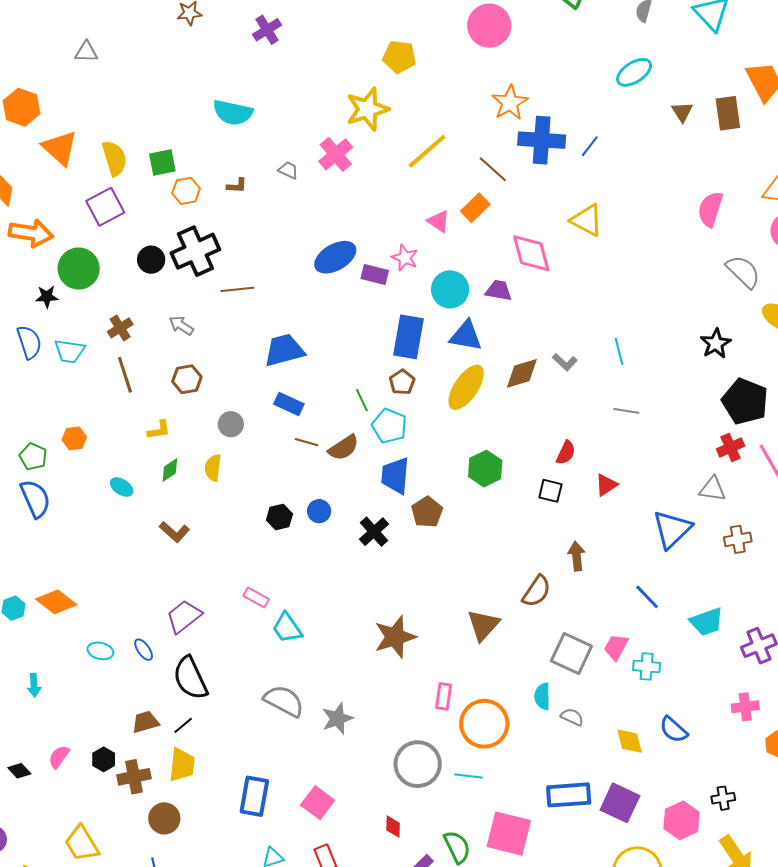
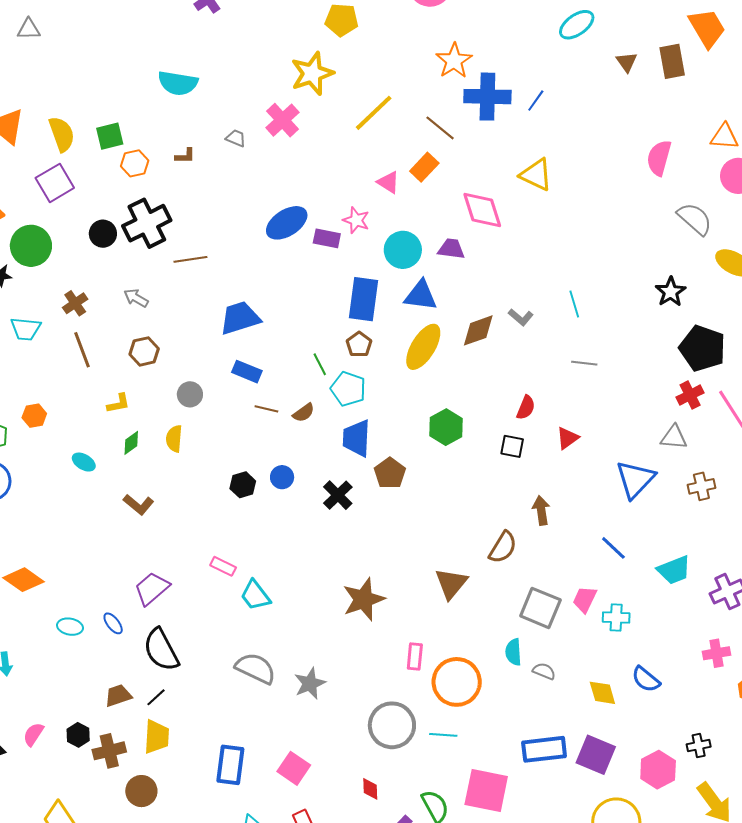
brown semicircle: (344, 448) -> (304, 413), size x0.7

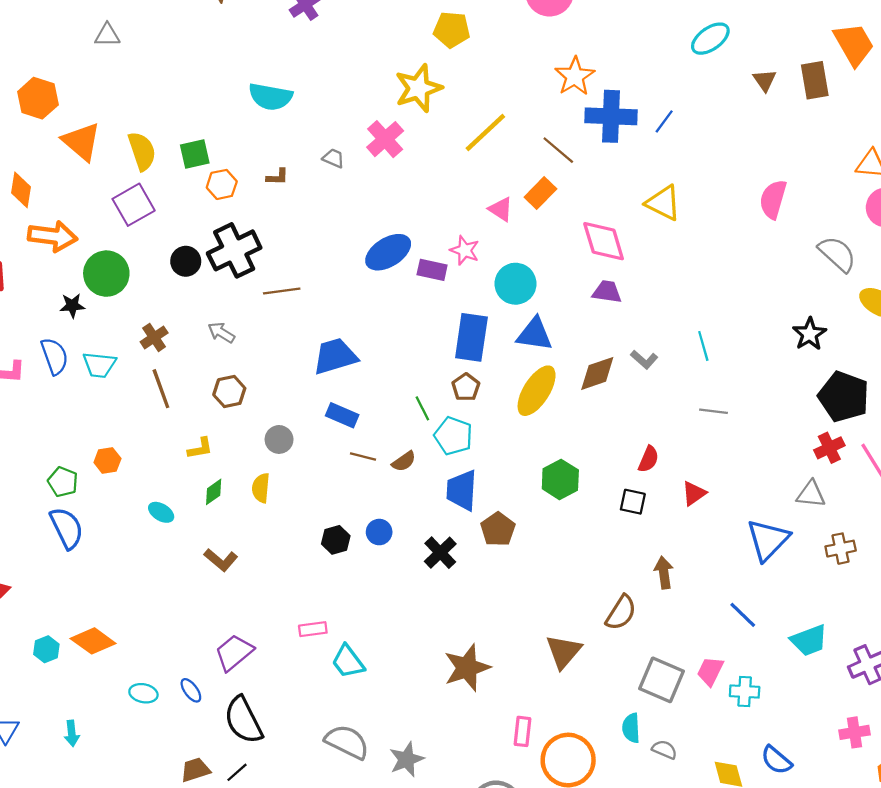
pink semicircle: (659, 158) -> (773, 199), moved
purple trapezoid: (451, 249) -> (607, 292), moved
pink rectangle: (223, 566) -> (313, 629), turned -35

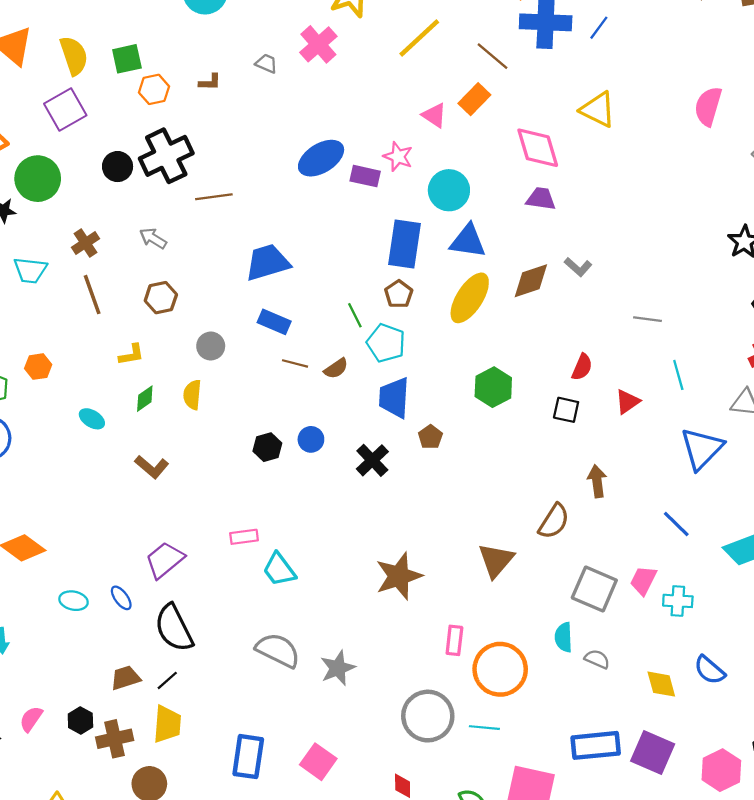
cyan line: (703, 346) -> (678, 375), moved
brown pentagon: (498, 529) -> (430, 437), size x0.7

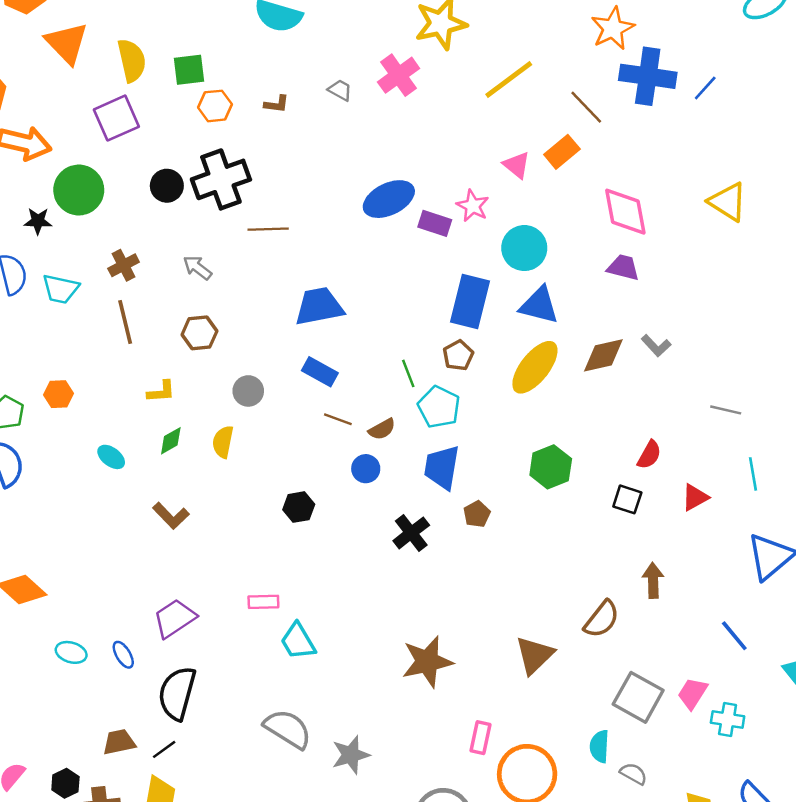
yellow triangle: (598, 110) -> (728, 202), moved
blue circle: (311, 439) -> (366, 469), moved
black semicircle: (174, 628) -> (177, 693), turned 36

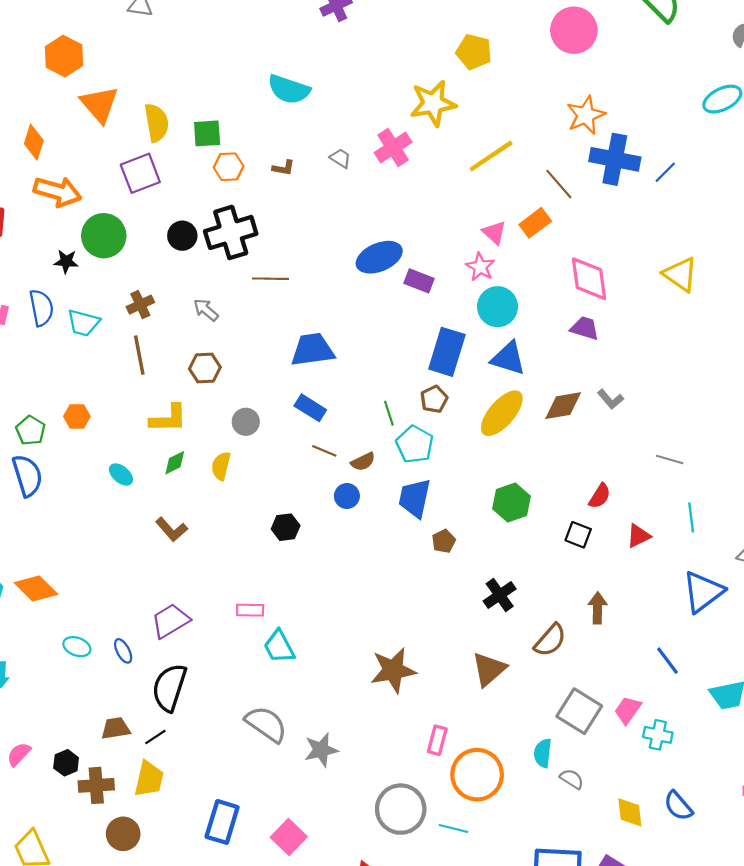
pink star: (473, 206) -> (480, 267), moved
yellow L-shape: (161, 392) -> (168, 419), size x1.5
black cross: (411, 533) -> (500, 595), moved

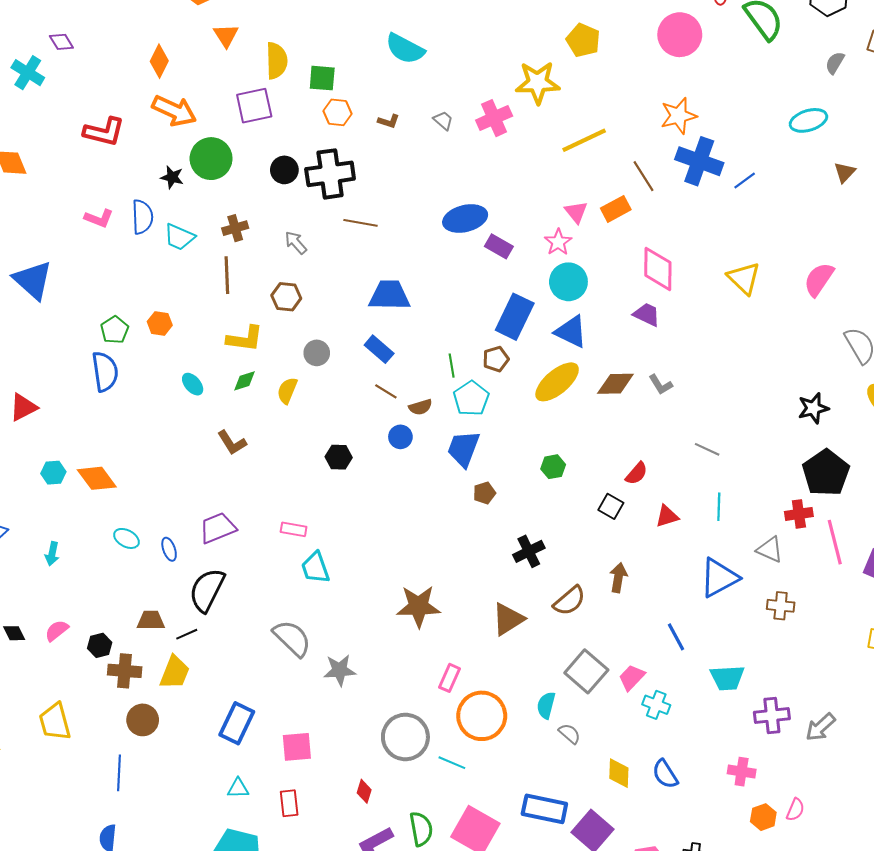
orange triangle: (99, 104) -> (226, 35), size x0.7
green hexagon: (511, 502) -> (553, 467), size x0.7
pink square: (289, 837) -> (297, 747), turned 32

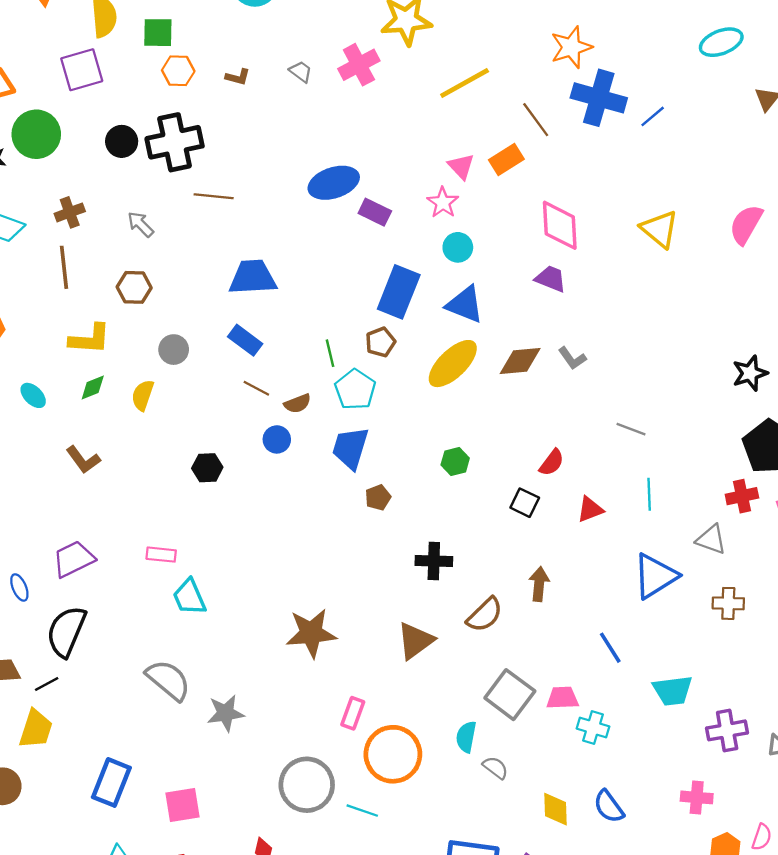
cyan circle: (568, 282) -> (458, 247), size x0.7
black cross: (529, 551) -> (434, 561), turned 32
pink trapezoid: (632, 677) -> (563, 698), turned 48

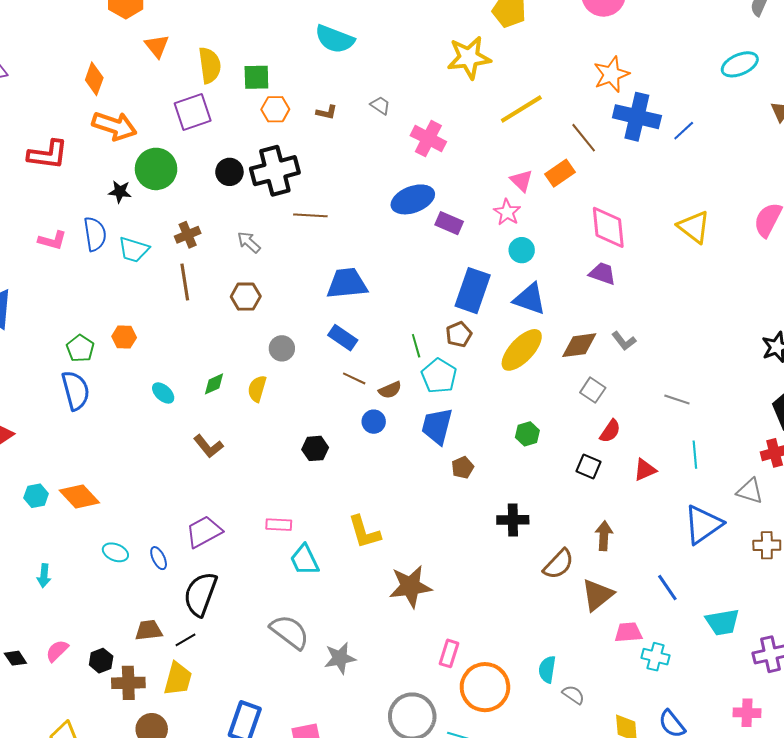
pink cross: (359, 65) -> (428, 139), moved, turned -32
yellow L-shape: (90, 339) -> (364, 532), moved, turned 72
brown triangle: (415, 641) -> (598, 595), moved
gray square: (510, 695) -> (593, 390), moved, size x0.6

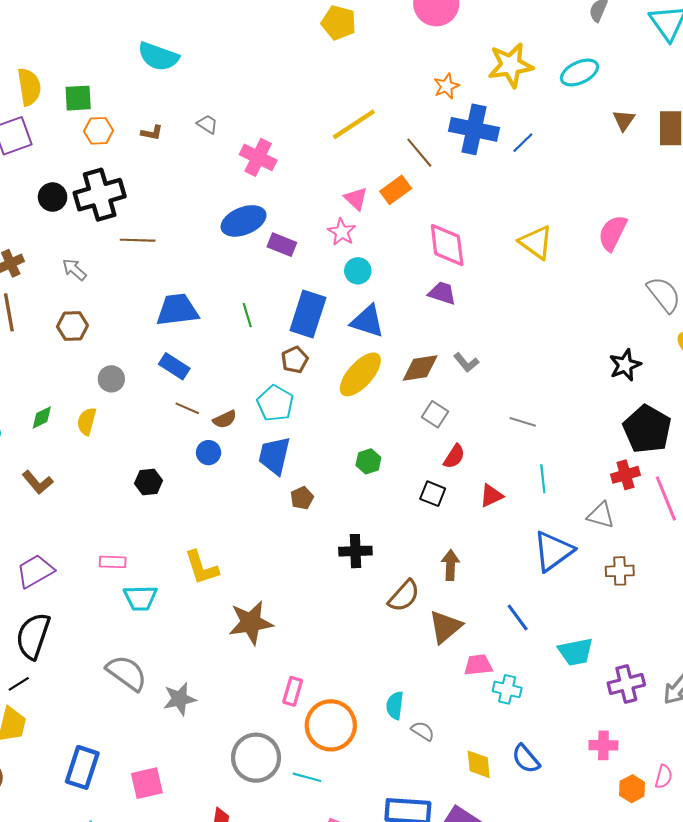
yellow star: (469, 58) -> (511, 65), moved
orange star: (611, 74) -> (446, 86), size x0.7
green line: (416, 346) -> (247, 315), moved
cyan trapezoid: (305, 560) -> (140, 598), turned -64

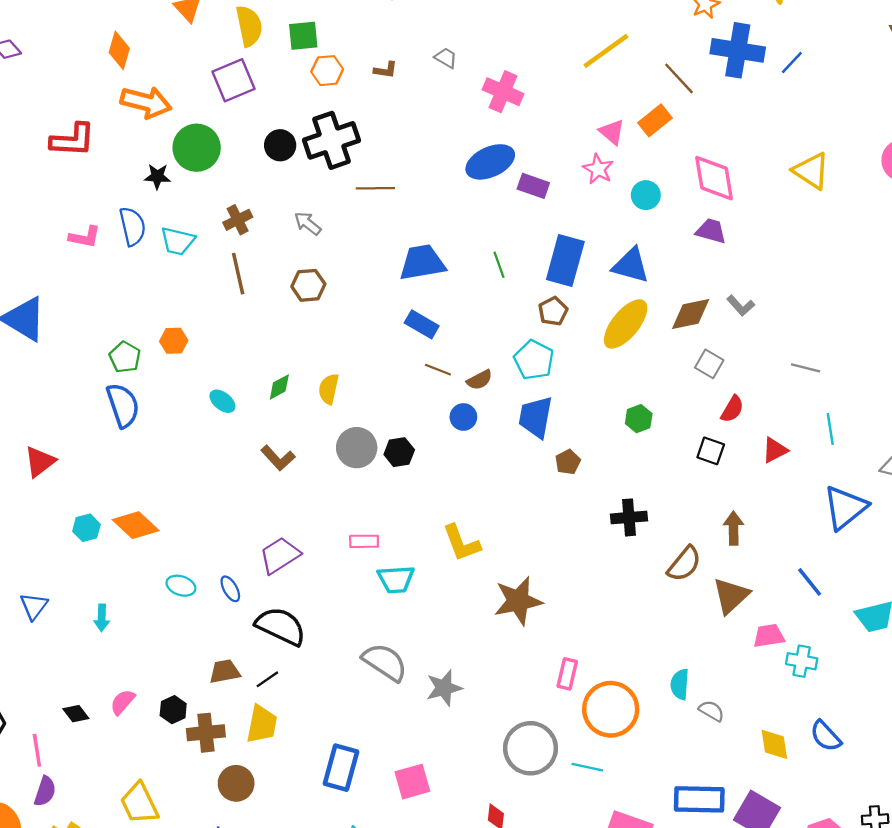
cyan circle: (358, 271) -> (646, 195), moved
gray circle: (111, 379) -> (357, 448), moved, size x1.4
black semicircle: (33, 636) -> (281, 626), turned 99

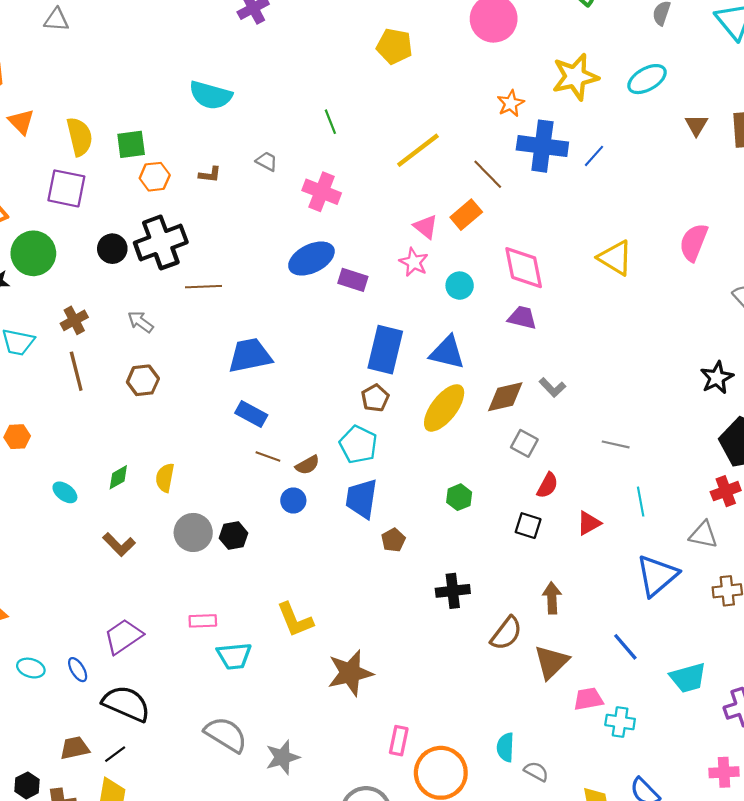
purple square: (234, 80) -> (66, 188), turned 36
green line: (499, 265) -> (330, 122), moved

